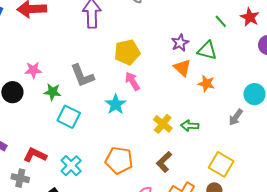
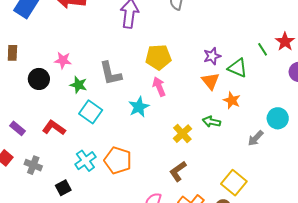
green line: (221, 21) -> (263, 49), moved
green arrow: (190, 126) -> (211, 122), moved
red L-shape: (35, 155) -> (54, 128), moved
orange pentagon: (119, 160) -> (118, 160), moved

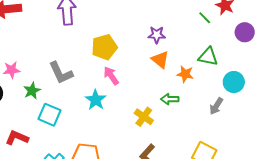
purple star: (212, 56) -> (157, 35), turned 30
green triangle: (238, 68) -> (208, 57), moved
green star: (78, 85) -> (32, 91), turned -30

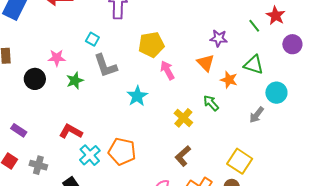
purple star: (157, 35) -> (219, 38), moved
pink arrow: (111, 76) -> (167, 70), moved
green arrow: (170, 99) -> (211, 103), turned 42
cyan square: (49, 115) -> (92, 39), moved, size x0.6
red L-shape: (17, 138) -> (71, 131), moved

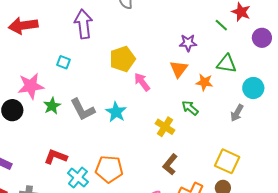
pink star: (57, 58) -> (31, 86), size x1.5
orange triangle: (206, 63) -> (179, 69), turned 30
gray L-shape: (105, 66) -> (83, 110), moved

